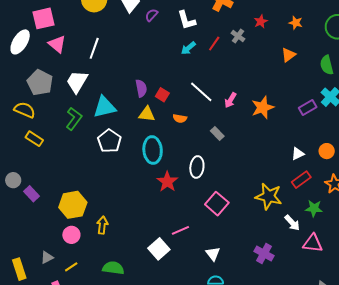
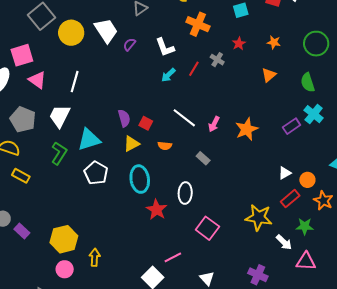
yellow triangle: (147, 114) -> (131, 144), turned -30
orange circle: (327, 151) -> (307, 180), moved

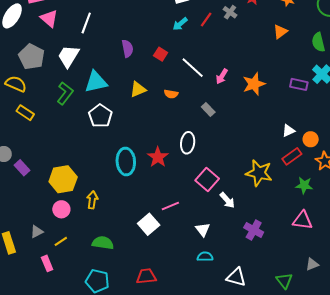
purple semicircle: (124, 118) -> (127, 48), moved
red square: (146, 123) -> (161, 54), moved
purple rectangle: (292, 126) -> (299, 84), turned 42
cyan ellipse: (140, 179) -> (126, 162), moved
white arrow: (284, 242) -> (227, 200), moved

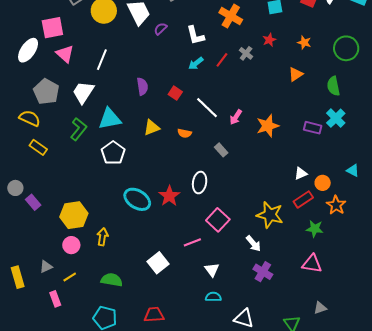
cyan ellipse: (126, 162) -> (137, 199), turned -56
white arrow: (227, 200) -> (253, 244), moved
pink line: (170, 206) -> (192, 242), moved

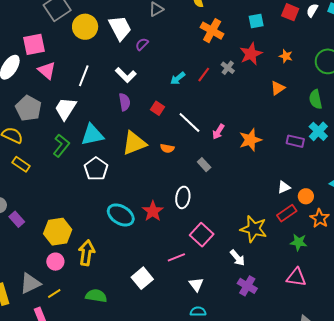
white L-shape: (195, 35) -> (126, 75), moved, turned -30
red star: (269, 40) -> (251, 54), size x1.6
yellow triangle: (152, 128) -> (134, 143), size x1.5
yellow arrow: (102, 237) -> (86, 253), size x1.4
gray triangle: (46, 267) -> (30, 283), size x1.6

